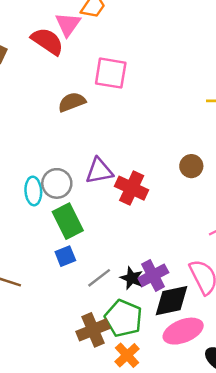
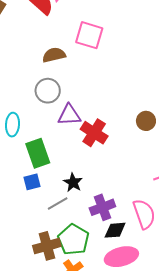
gray circle: (57, 183) -> (48, 91), moved
black star: (132, 278) -> (73, 182), moved
black diamond: (171, 301) -> (115, 230), size x0.7

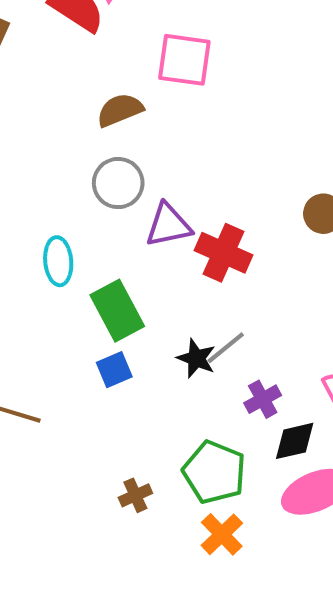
gray line: (58, 204) -> (226, 348), moved
purple cross: (102, 207) -> (263, 399), size x0.7
brown cross: (47, 246) -> (135, 495), moved, size x0.6

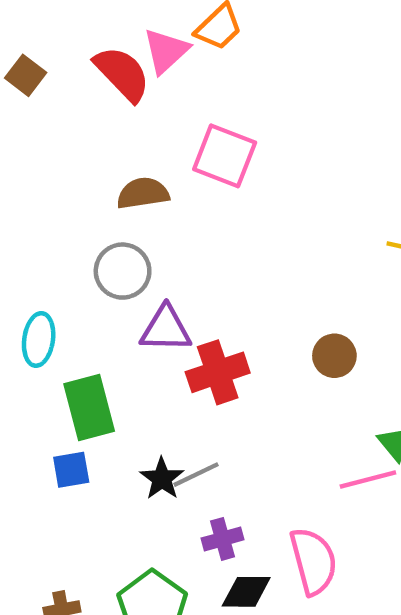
red cross: (224, 253) -> (218, 372), turned 34

